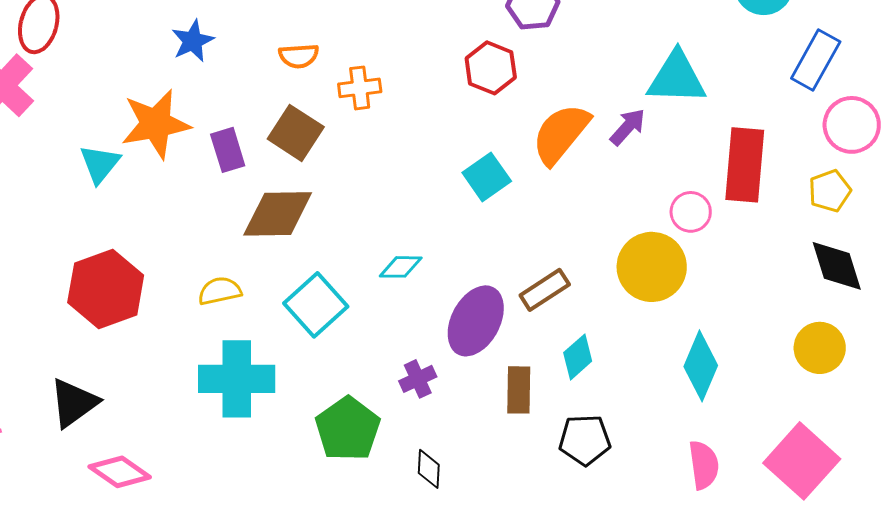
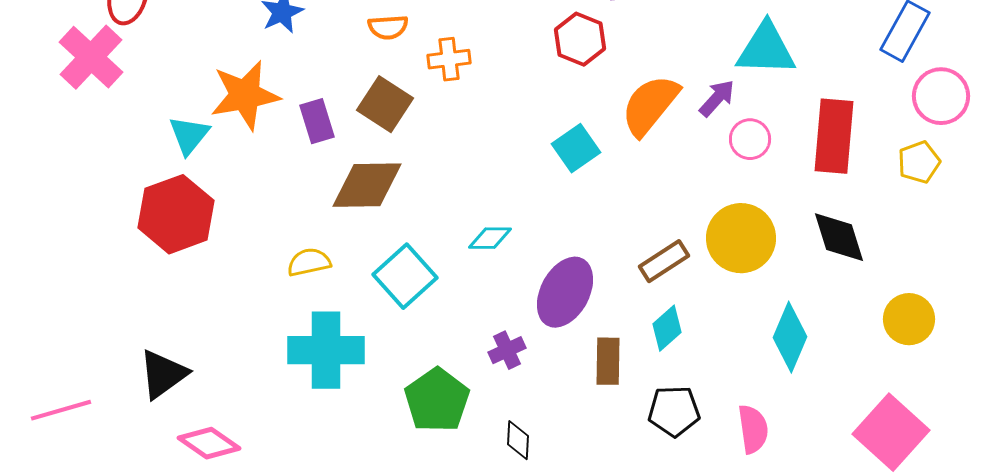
pink circle: (691, 212) -> (750, 139), moved
black diamond: (837, 266) -> (839, 237), moved
red hexagon: (106, 289) -> (176, 214), moved
brown rectangle: (545, 290) -> (664, 261), moved
pink semicircle: (704, 465) -> (753, 429), moved

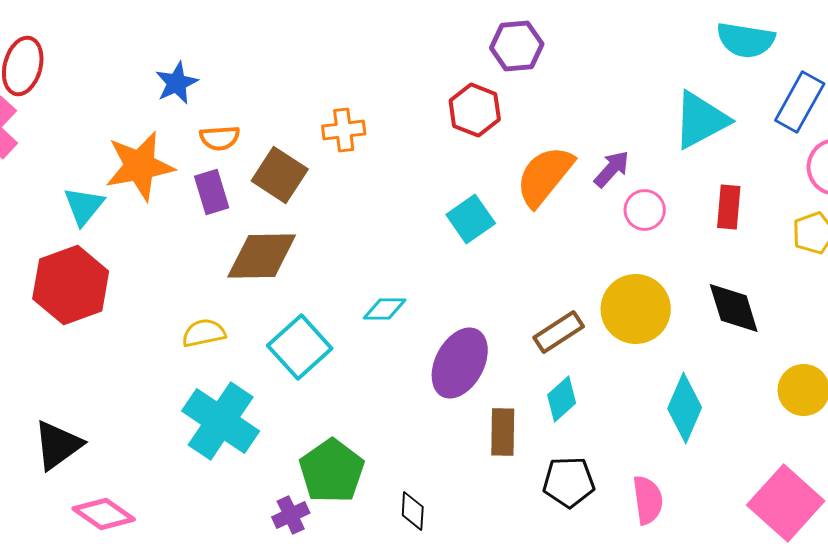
orange semicircle: (388, 27) -> (220, 138), moved
cyan triangle: (766, 49) -> (701, 120), moved, turned -30
red rectangle: (834, 136) -> (729, 207), size x0.6
cyan cross: (326, 350) -> (221, 421), turned 34
purple cross: (507, 350) -> (291, 515), moved

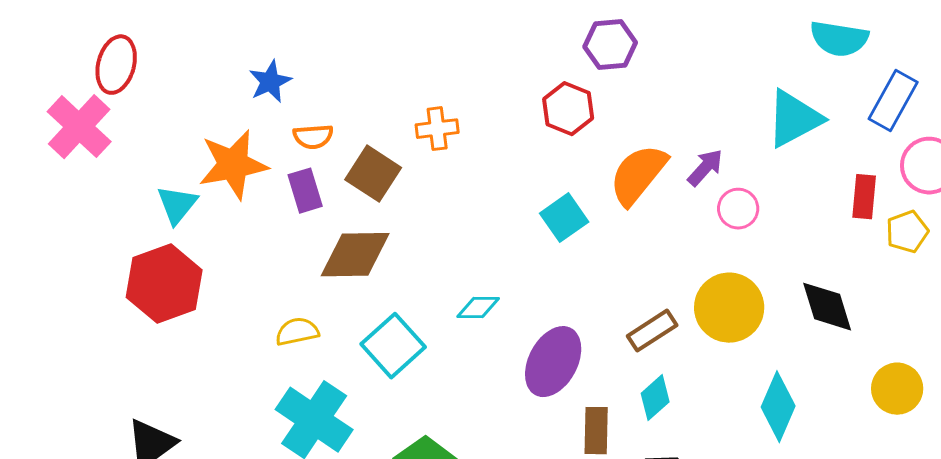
red rectangle: (729, 207) -> (864, 197), moved

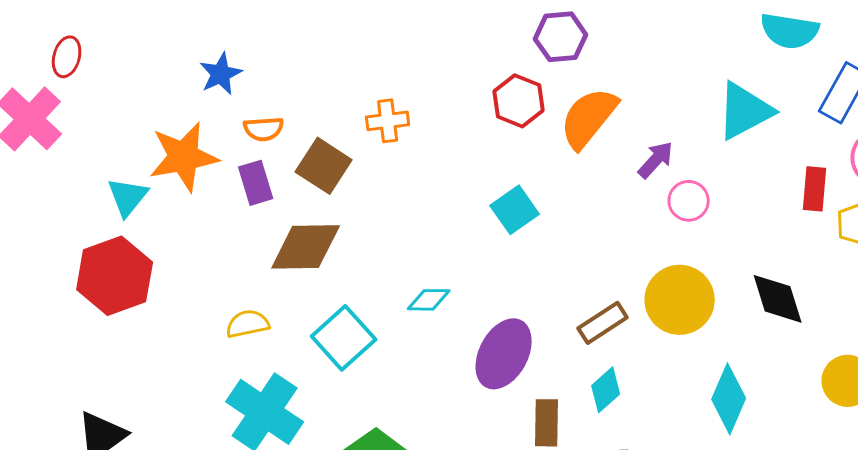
red ellipse: (116, 65) -> (67, 57), size x0.7
orange semicircle: (638, 175) -> (589, 118), moved

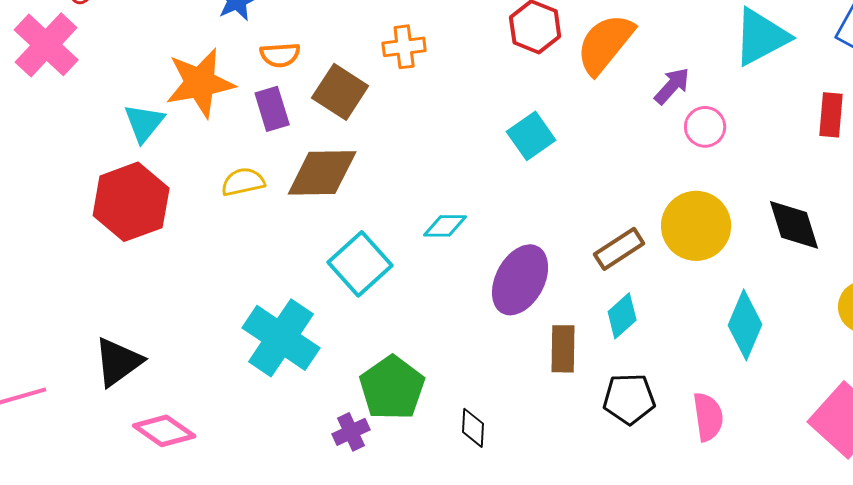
yellow semicircle: (248, 324) -> (243, 182), moved

